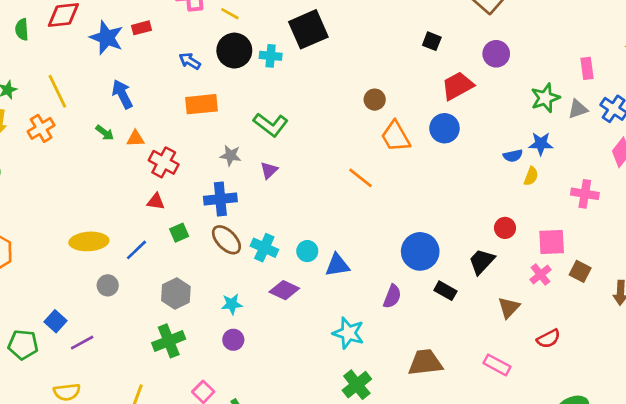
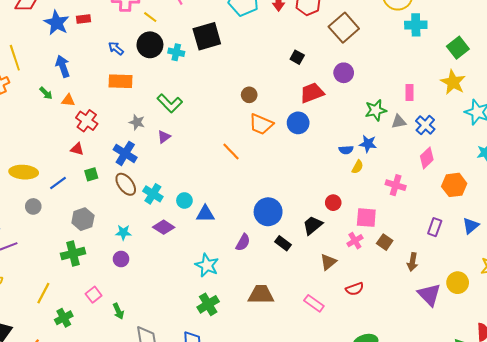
orange trapezoid: (396, 136) -> (261, 124), turned -45
blue cross: (220, 199) -> (125, 153), turned 30

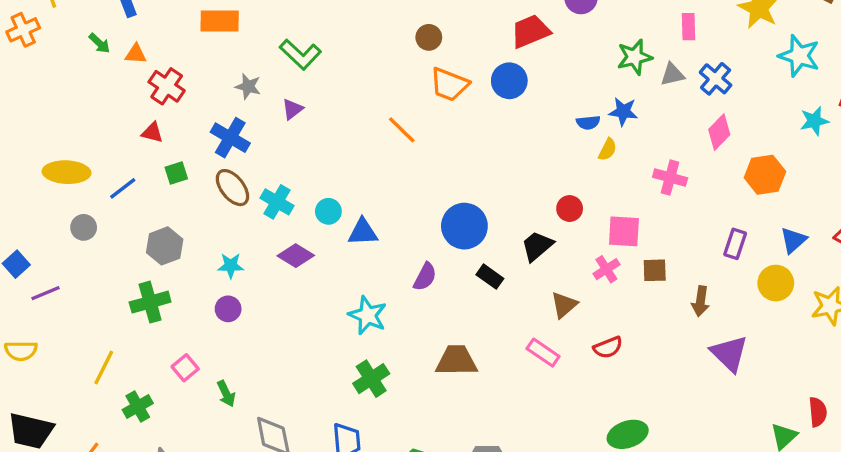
brown square: (385, 242) -> (655, 270), turned -35
yellow circle: (458, 283) -> (776, 283), moved
pink rectangle: (314, 303) -> (543, 353), moved

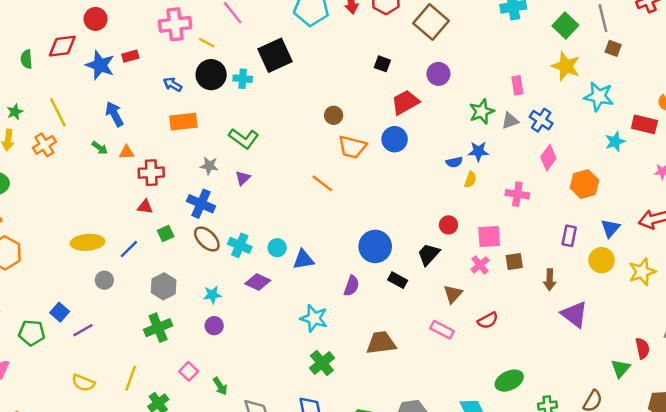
red cross: (167, 86) -> (151, 173), turned -30
yellow semicircle: (21, 351) -> (83, 383), moved, turned 30

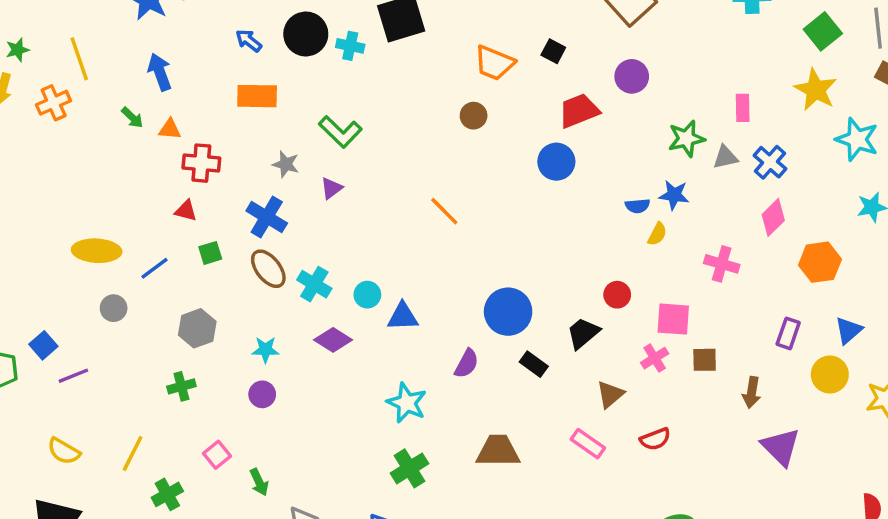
orange trapezoid: (352, 147) -> (494, 63), moved
green cross: (158, 328) -> (181, 386), size x0.7

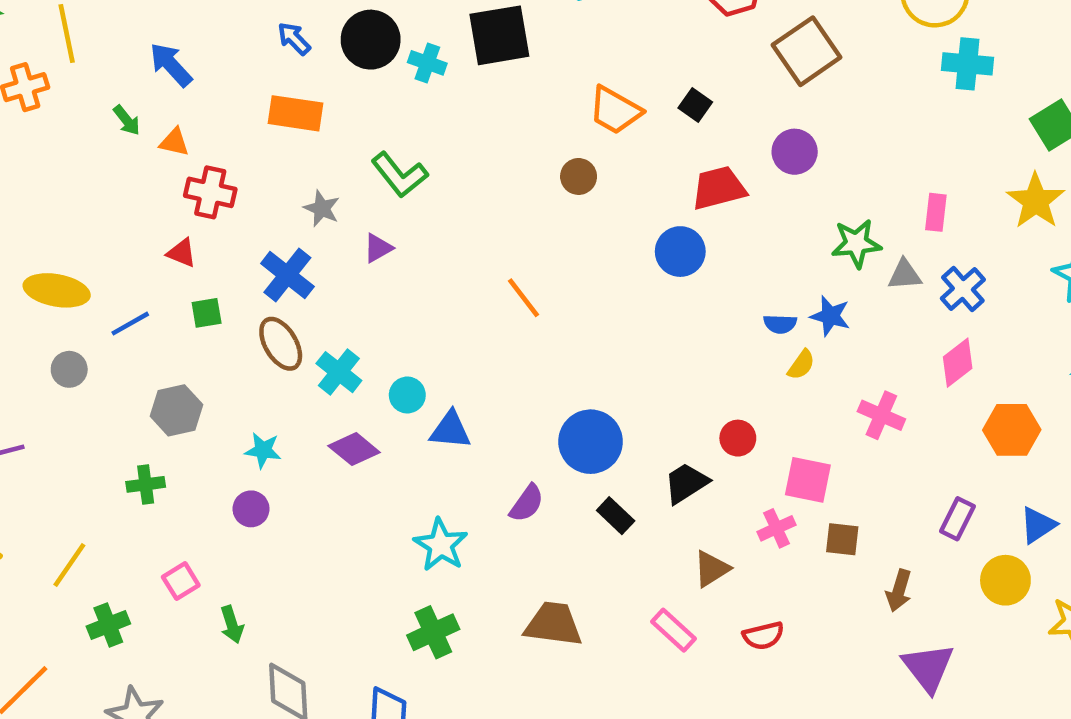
blue arrow: (160, 72) -> (171, 65), turned -30

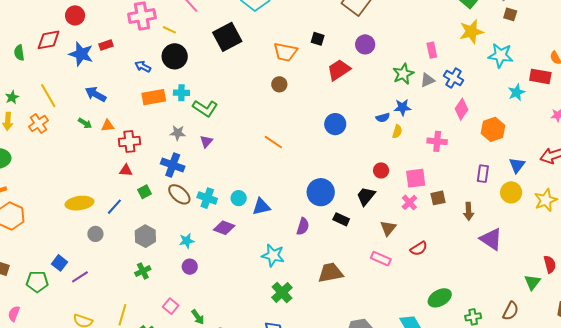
cyan cross: (427, 63) -> (181, 93), moved
yellow star: (1036, 201) -> (471, 32), turned -30
blue circle: (680, 252) -> (335, 124), moved

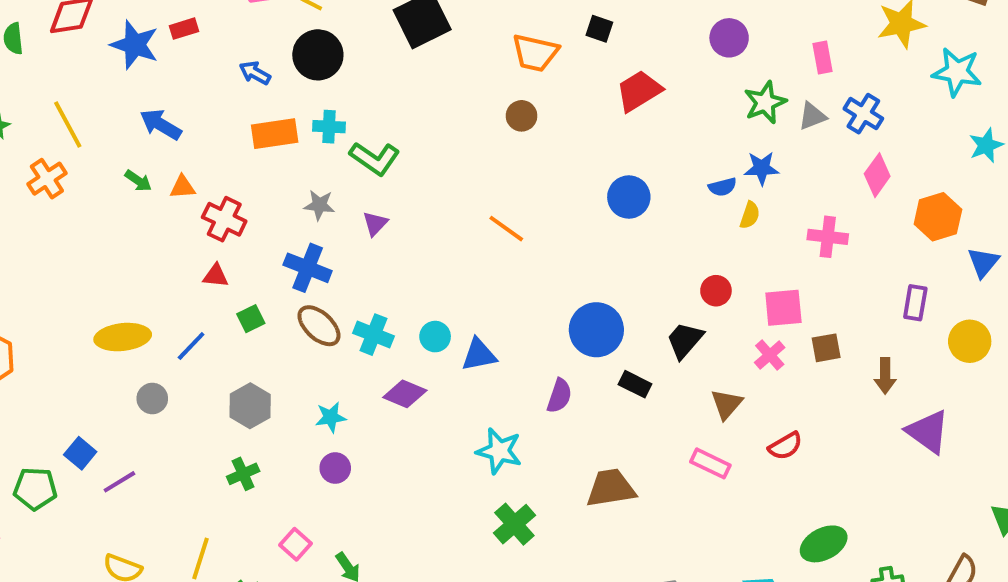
purple circle: (365, 44) -> (729, 38), moved
red cross: (129, 141) -> (224, 219), turned 30
blue triangle: (517, 165) -> (983, 262), moved

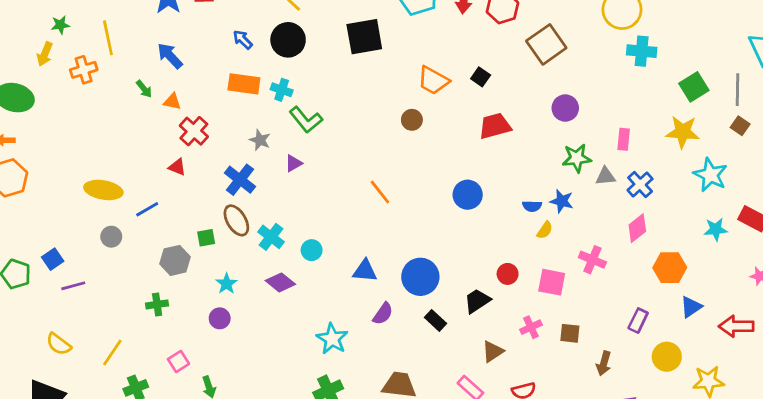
pink square: (783, 308) -> (552, 282), moved
green square: (251, 319) -> (206, 238), moved
blue triangle: (479, 355) -> (365, 271), moved
cyan star: (331, 417) -> (226, 284), turned 30

